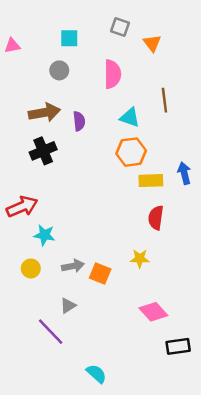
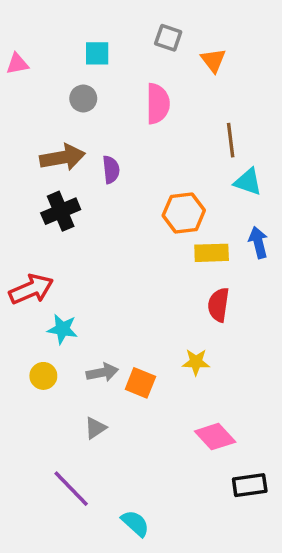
cyan triangle: (130, 117) -> (248, 182), moved
purple line: (51, 332) -> (71, 489), moved

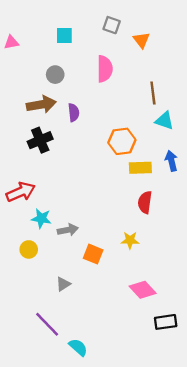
gray circle: (83, 98) -> (55, 75), moved
gray arrow: (102, 372) -> (68, 230), moved
cyan semicircle: (135, 523) -> (78, 347), moved

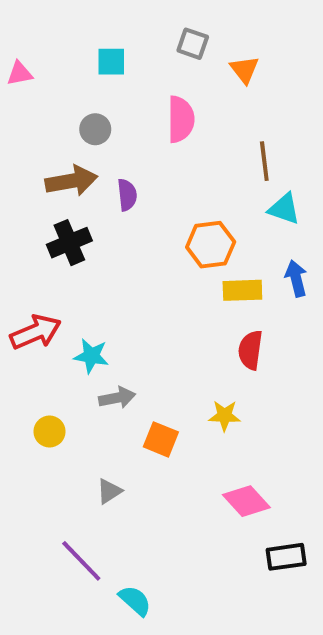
cyan star: (41, 218) -> (91, 356), moved

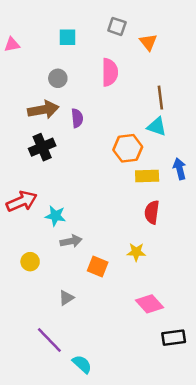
cyan triangle: (284, 209) -> (157, 127), moved

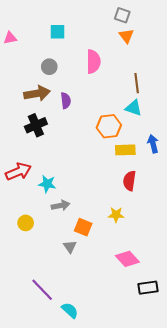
gray square: (117, 26) -> (122, 15), moved
gray triangle: (66, 298) -> (70, 247), moved, turned -32

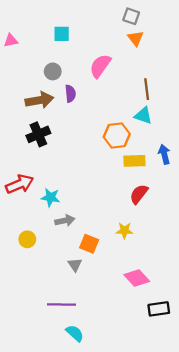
pink semicircle: (93, 62) -> (100, 66), turned -145
purple semicircle: (66, 101) -> (70, 94), moved
red semicircle: (129, 181) -> (139, 194), turned 30
purple line: (42, 290) -> (62, 304), moved, turned -45

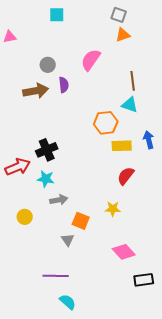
cyan square: (62, 34) -> (57, 15), moved
orange triangle: (136, 38) -> (123, 35), turned 49
black cross: (38, 134) -> (47, 150), moved

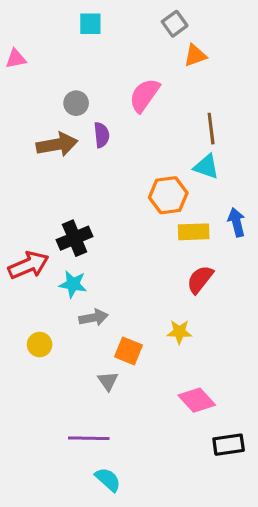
gray square: (119, 15) -> (175, 24), moved, turned 35

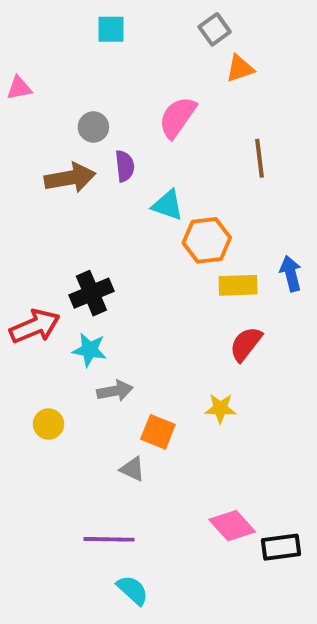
pink triangle: (16, 59) -> (19, 88), moved
cyan triangle: (206, 167) -> (168, 205), moved
gray triangle: (108, 381) -> (132, 469), turned -30
pink diamond: (197, 400) -> (232, 526), moved

